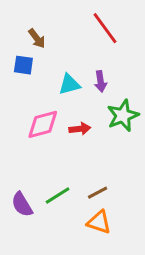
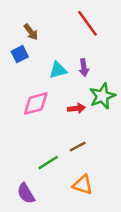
blue square: (23, 65) -> (20, 54), turned -35
red arrow: (80, 129) -> (76, 108), moved
brown line: (98, 193) -> (78, 147), moved
purple semicircle: (22, 204) -> (26, 193), moved

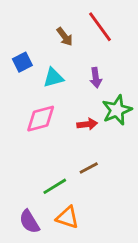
brown arrow: (31, 32) -> (65, 37), moved
cyan triangle: (58, 70) -> (53, 78), moved
orange triangle: (83, 185) -> (67, 217), moved

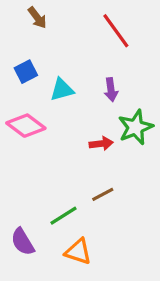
brown arrow: (65, 37) -> (37, 18), moved
pink diamond: (41, 119) -> (26, 126), moved, turned 52
purple semicircle: (29, 222) -> (23, 242), moved

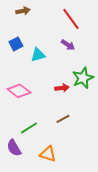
brown arrow: (37, 18) -> (23, 11), turned -64
purple arrow: (111, 90) -> (68, 45), moved, turned -48
pink diamond: (26, 126) -> (19, 91), moved
green line: (64, 216) -> (29, 128), moved

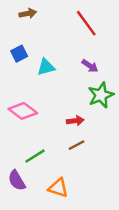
purple arrow: (68, 45) -> (90, 66), moved
red arrow: (62, 88) -> (75, 121), moved

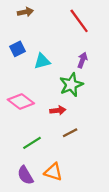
purple arrow: (90, 66) -> (82, 60), turned -104
green star: (101, 95) -> (71, 85), moved
red arrow: (75, 121) -> (58, 110), moved
purple semicircle: (17, 180) -> (25, 175), moved

